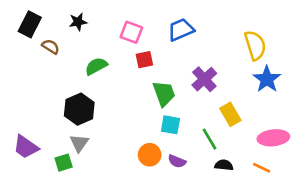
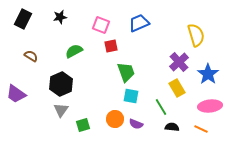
brown semicircle: (51, 47) -> (31, 56), moved
purple cross: (204, 79) -> (179, 62), moved
blue star: (267, 79) -> (208, 74), moved
purple trapezoid: (26, 147) -> (16, 94), moved
green square: (64, 163) -> (83, 125), moved

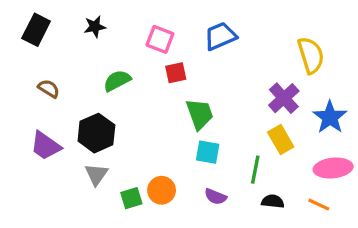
purple trapezoid: (16, 94) -> (46, 146), moved
green line: (161, 107) -> (255, 170), turned 42
orange circle: (115, 119) -> (162, 190), moved

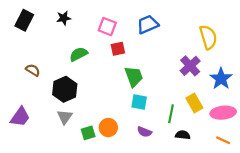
brown semicircle: (49, 89) -> (33, 70), moved
yellow rectangle: (281, 139) -> (194, 103), moved
purple trapezoid: (46, 146) -> (20, 117), moved, turned -90
orange line: (319, 205) -> (223, 140), moved

